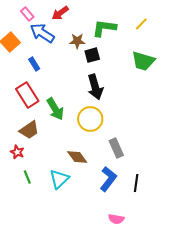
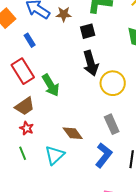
brown star: (77, 41) -> (64, 14), moved
yellow circle: (90, 119) -> (113, 83), moved
red star: (17, 152) -> (27, 128), moved

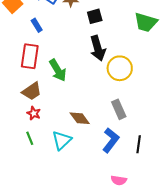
red rectangle: (23, 71) -> (30, 56), turned 40

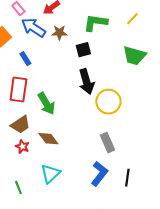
brown diamond: (80, 118) -> (48, 139), moved
green line: (30, 138) -> (18, 188), moved

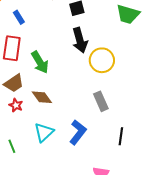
blue L-shape: (99, 174) -> (78, 132), moved

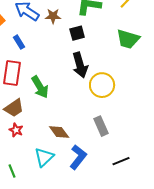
brown diamond: (42, 97) -> (59, 132), moved
black line: (121, 136) -> (121, 161), turned 60

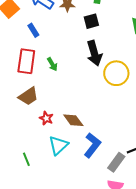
green arrow: (40, 87) -> (52, 64), moved, size x0.6
gray rectangle: (101, 126) -> (116, 162), moved, turned 60
red star: (16, 130) -> (46, 118), moved

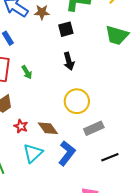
black arrow: (94, 53) -> (69, 61), size x0.7
yellow circle: (116, 73) -> (77, 101), moved
gray rectangle: (116, 162) -> (94, 128), moved, turned 30

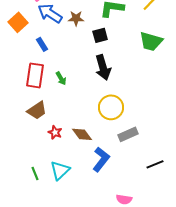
black arrow: (69, 61) -> (103, 67), size x1.4
cyan triangle: (33, 153) -> (60, 170), moved
black line: (110, 157) -> (155, 164), moved

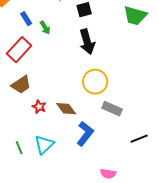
red rectangle: (35, 75) -> (19, 50), turned 35
green arrow: (61, 78) -> (45, 28), moved
gray rectangle: (128, 134) -> (112, 109), turned 48

